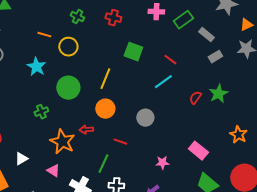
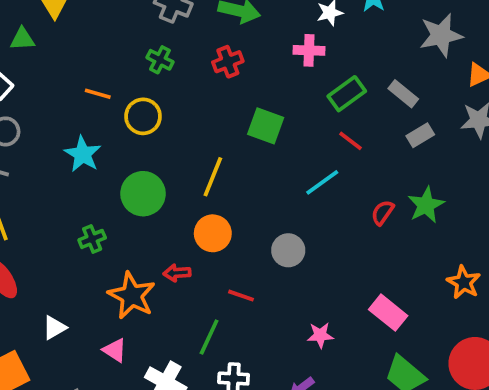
red cross: (113, 18) -> (228, 62), turned -35
green rectangle: (183, 20) -> (347, 94), moved
red line: (170, 60) -> (350, 141), moved

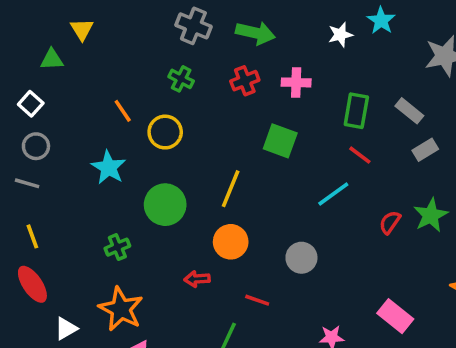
pink cross: (309, 50) -> (296, 82), moved
orange line: (98, 94) -> (123, 111), turned 40
green rectangle: (347, 94) -> (356, 111), turned -44
orange star: (132, 296) -> (121, 309), moved
white triangle: (54, 328) -> (66, 329), moved

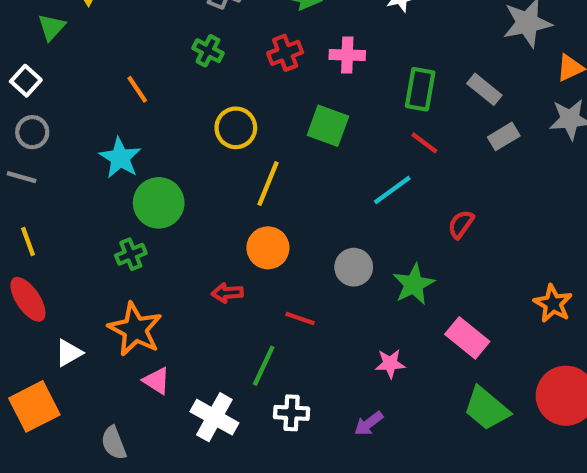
green triangle: (52, 59) -> (52, 27), turned -45
yellow circle: (165, 132) -> (236, 128), moved
green circle: (165, 205) -> (159, 203), moved
green star: (431, 215) -> (414, 284), moved

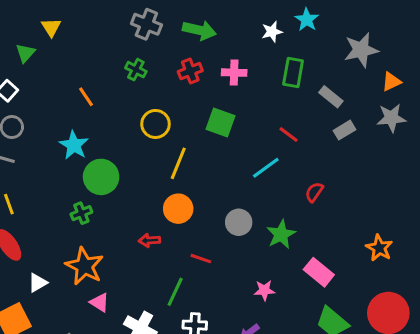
green rectangle: (420, 89) -> (293, 73), moved

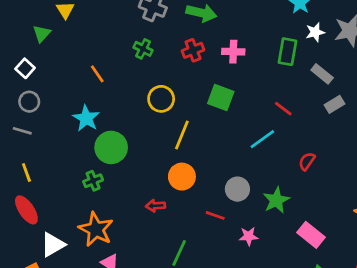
white star: (272, 32) -> (315, 32), moved
red line: (201, 259) -> (215, 215), moved
white triangle: (38, 283) -> (53, 245), size x1.4
pink star: (264, 290) -> (249, 236), moved

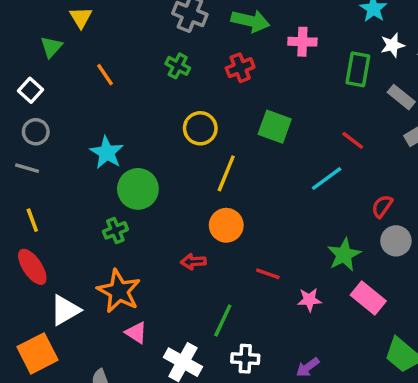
pink cross: (233, 52) -> (302, 42), moved
orange line: (97, 74) -> (105, 75), moved
gray circle: (237, 189) -> (396, 241), moved
pink rectangle: (311, 235) -> (368, 298), moved

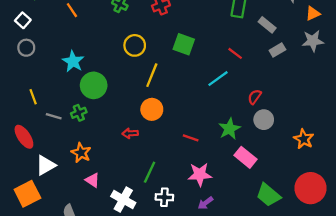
gray line: (27, 168) -> (54, 116), moved
yellow line: (32, 220) -> (33, 97), moved
red line: (268, 274) -> (191, 138), moved
orange star: (119, 291) -> (81, 153), size x0.7
pink star: (309, 300) -> (200, 174), moved, size x1.5

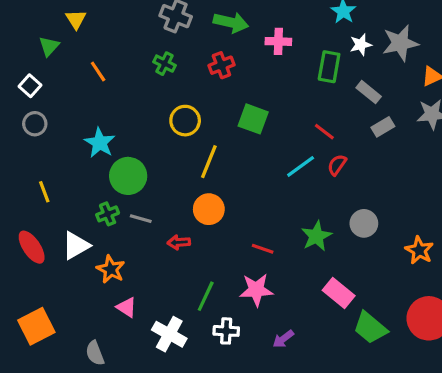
red semicircle: (255, 97) -> (337, 165), moved
gray line: (54, 116) -> (141, 219), moved
pink rectangle: (245, 157) -> (339, 293), moved
white triangle: (46, 165) -> (76, 246), moved
pink star: (200, 174) -> (256, 290), moved

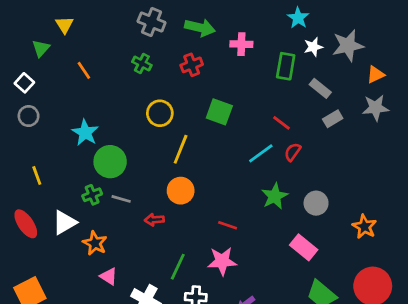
green star: (316, 236) -> (275, 196), moved
pink rectangle: (339, 293) -> (304, 247), moved

